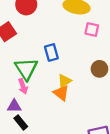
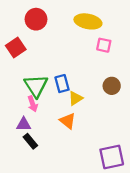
blue rectangle: (51, 52) -> (62, 84), moved
orange triangle: (61, 93) -> (68, 121), moved

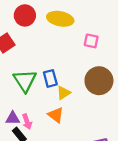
yellow ellipse: (88, 21) -> (60, 19), moved
brown circle: (112, 86) -> (99, 81), size x1.6
pink arrow: (33, 104) -> (27, 122), moved

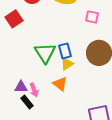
blue rectangle: (50, 78) -> (65, 51), moved
green triangle: (25, 81) -> (45, 53), moved

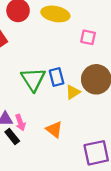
yellow triangle: (67, 64) -> (73, 92), moved
orange triangle: (60, 84) -> (54, 129), moved

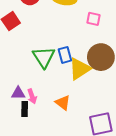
yellow triangle: (73, 92) -> (80, 69), size x1.6
black rectangle: (12, 136) -> (25, 109), turned 40

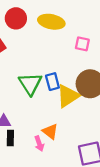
pink arrow: (32, 96) -> (39, 144), moved

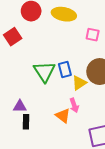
yellow triangle: (68, 96) -> (79, 83), size x0.7
pink arrow: (39, 144) -> (74, 105), moved

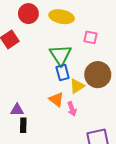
green triangle: (44, 72) -> (60, 55), moved
orange triangle: (63, 116) -> (56, 99), moved

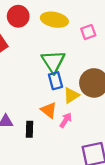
pink square: (91, 37) -> (88, 32), moved, turned -32
pink arrow: (72, 109) -> (66, 120), turned -128
black rectangle: (23, 125) -> (29, 129), moved

